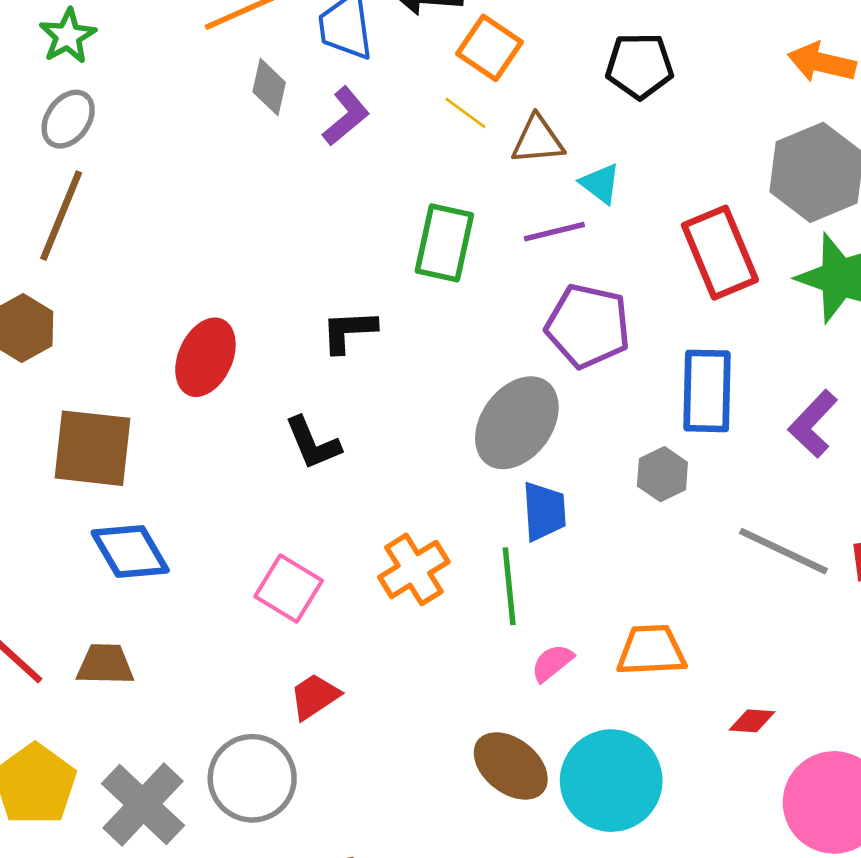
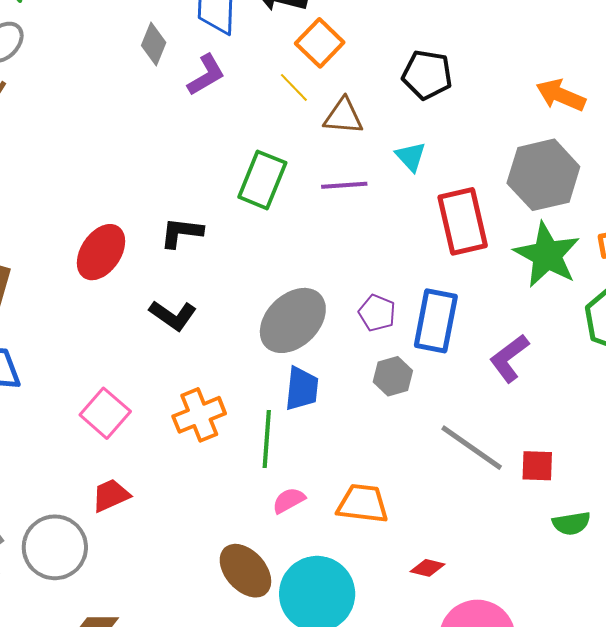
cyan triangle: (600, 184) -> (411, 156), moved
purple pentagon: (588, 326) -> (377, 313), moved, size x0.6
red ellipse: (205, 357) -> (101, 252), moved
black L-shape: (313, 443) -> (173, 315), moved, turned -42

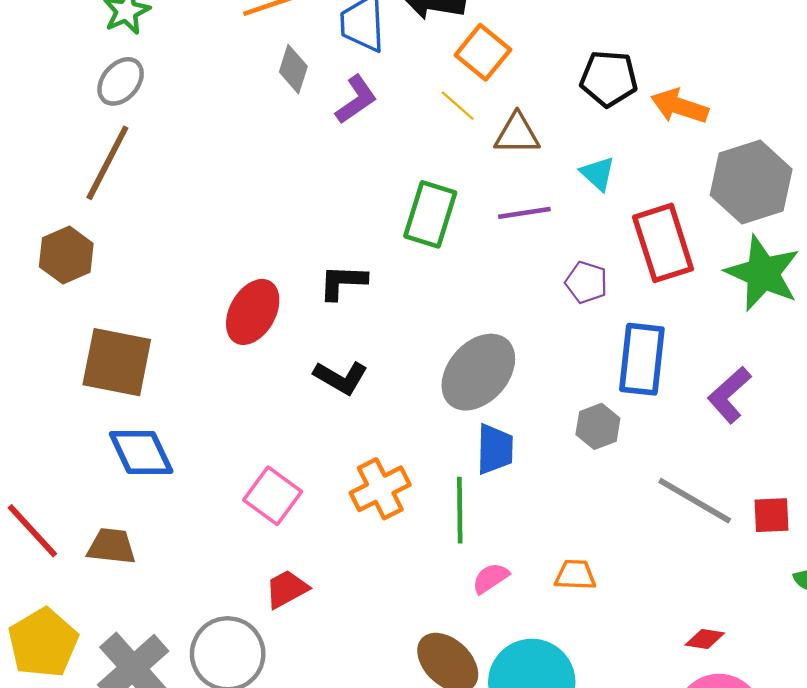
orange arrow: (561, 95) -> (680, 106), moved
purple pentagon: (377, 313) -> (586, 282), moved
orange trapezoid: (363, 504) -> (575, 575), size x0.7
red diamond: (428, 568) -> (705, 639), moved

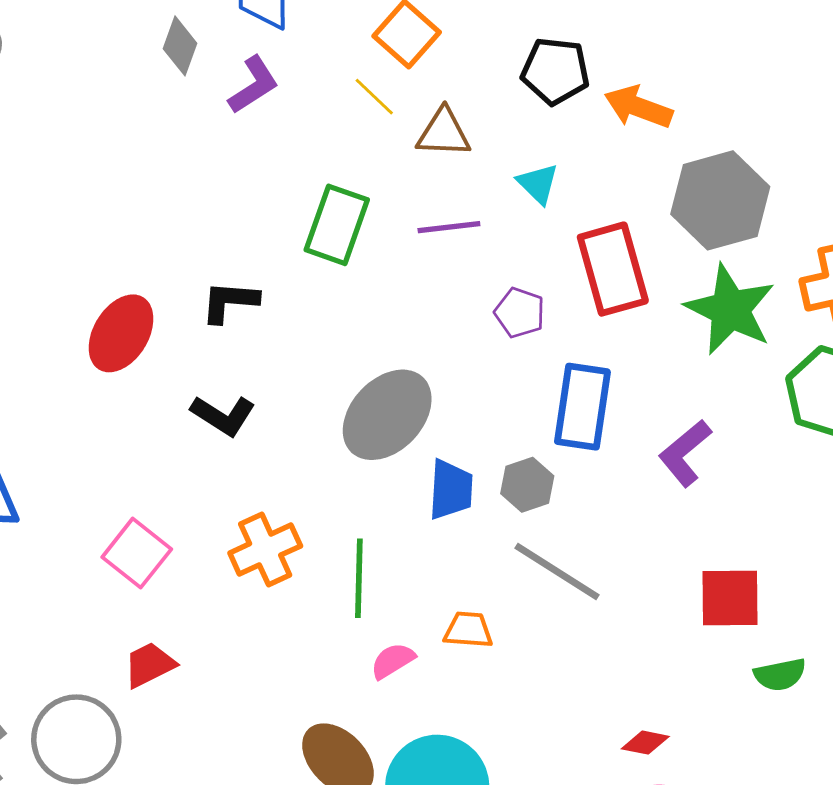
blue trapezoid: (495, 449) -> (451, 490), moved
gray line: (695, 501) -> (557, 571), moved
red square: (771, 515) -> (730, 598), size x1.4
orange trapezoid: (575, 575) -> (468, 630), moved

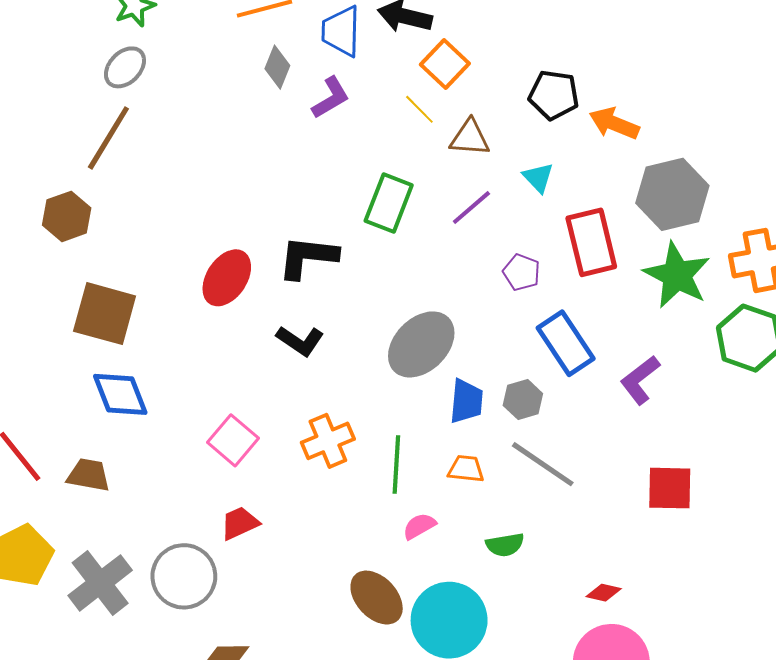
purple line: (449, 227) -> (471, 207), turned -36
black L-shape: (230, 302) -> (308, 257), size x1.4
blue rectangle: (582, 407) -> (566, 343), turned -44
orange trapezoid: (468, 630) -> (466, 469), moved
green semicircle: (780, 675) -> (505, 545), moved

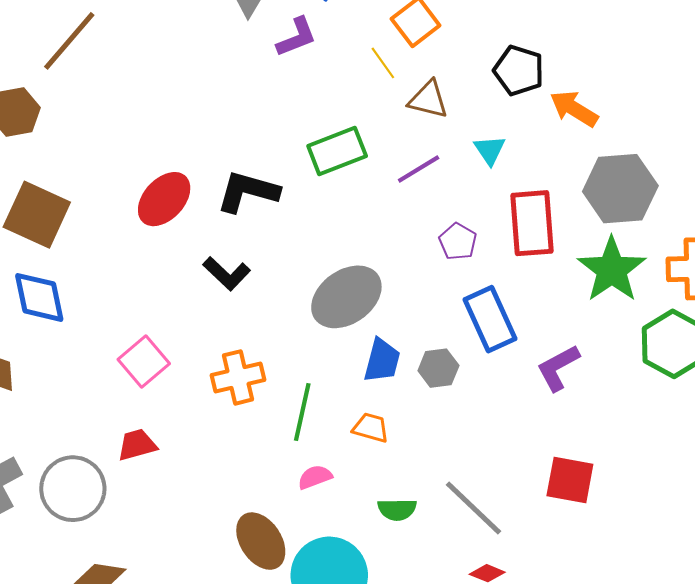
green rectangle: (389, 203) -> (337, 151), turned 38
gray line: (543, 464) -> (474, 508), moved

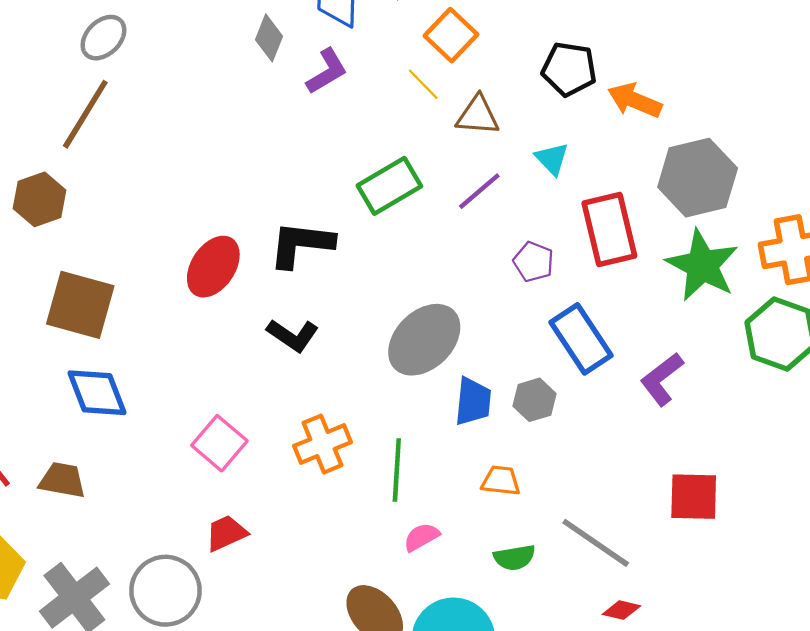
orange trapezoid: (371, 428) -> (501, 481), moved

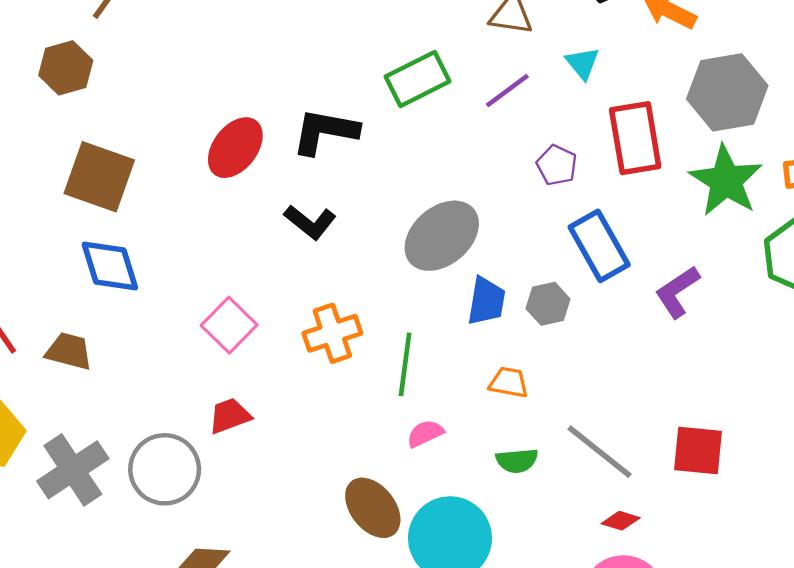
red square: (694, 497) -> (698, 450), moved

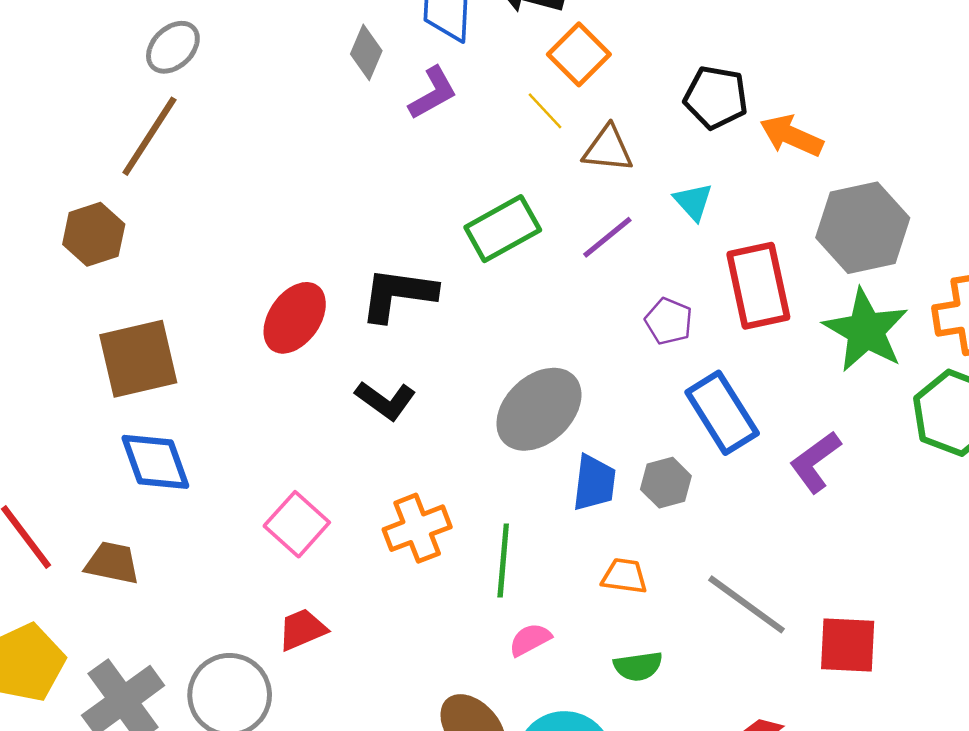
brown square: (99, 177) -> (138, 359), turned -30
gray line: (599, 452) -> (746, 604), moved

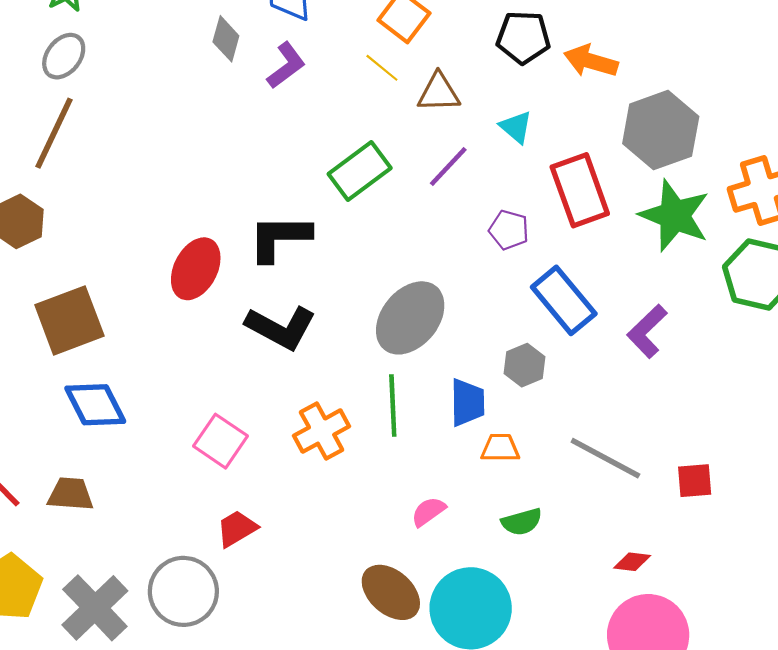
black L-shape: (385, 400) -> (281, 328), size x1.4
blue trapezoid: (594, 483) -> (467, 402), moved
green line: (503, 561) -> (393, 405), moved
red square: (848, 645) -> (695, 481), size x0.7

